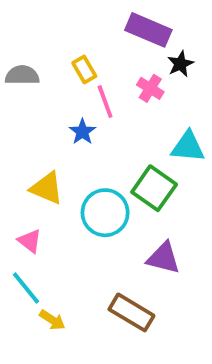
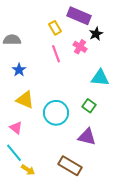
yellow rectangle: (84, 70) -> (55, 28), moved
blue star: (82, 132) -> (19, 70), moved
green square: (154, 188) -> (89, 106), moved, size x0.6

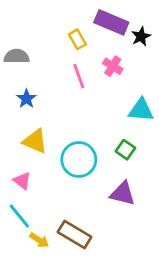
black star: (96, 34) -> (141, 36), moved
brown rectangle: (70, 166) -> (75, 234), moved

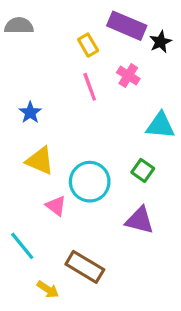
gray semicircle: (17, 56) -> (19, 26), moved
pink triangle: (22, 181) -> (56, 206), moved
yellow arrow: (39, 240) -> (48, 289), moved

